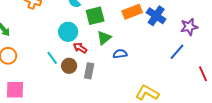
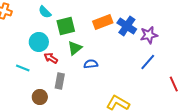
purple star: (189, 27) -> (149, 35), moved
cyan line: (52, 58) -> (23, 68), turned -32
brown circle: (69, 66) -> (40, 97), moved

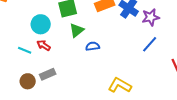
red arrow: (51, 58) -> (44, 45), moved
gray rectangle: (60, 81) -> (48, 74), moved, turned 56
brown circle: (40, 97) -> (28, 81), moved

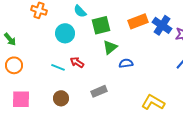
cyan circle: (41, 24) -> (65, 33), moved
gray rectangle: (48, 74) -> (99, 91), moved

